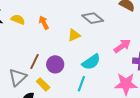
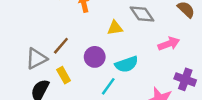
pink arrow: (122, 46) -> (169, 44), moved
purple circle: (55, 64) -> (95, 57), moved

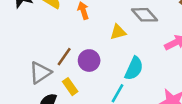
purple circle: (95, 57) -> (89, 61), moved
cyan semicircle: (127, 64) -> (134, 68), turned -40

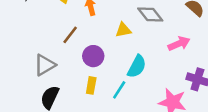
brown line: (64, 57) -> (70, 35), moved
yellow rectangle: (70, 87) -> (91, 85), moved, turned 42

